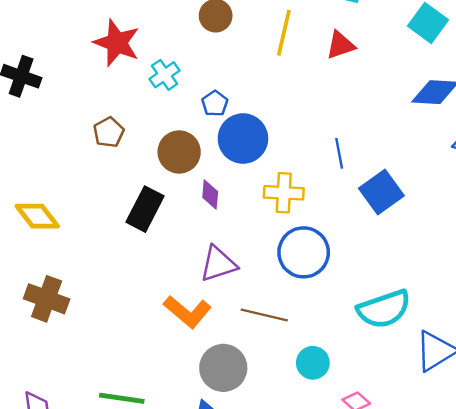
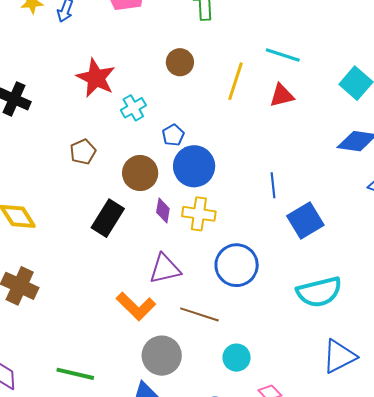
yellow cross: (284, 193) -> (199, 214), moved
cyan semicircle: (384, 309) -> (319, 292), moved

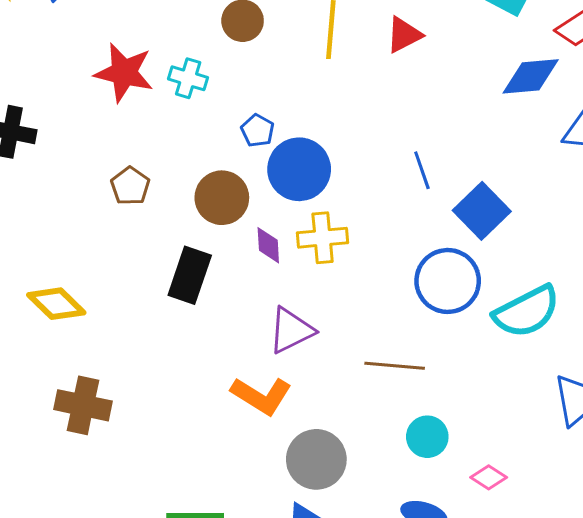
cyan cross: (133, 108) -> (188, 78), moved, turned -30
blue circle: (237, 265) -> (448, 281), moved
brown line: (199, 314) -> (395, 366), moved

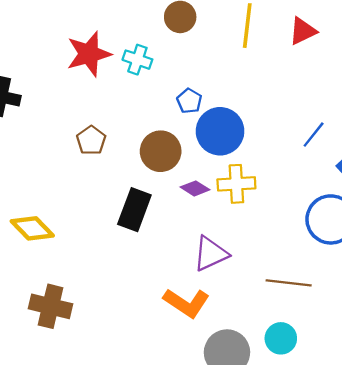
red star: (124, 73) -> (89, 54), turned -30
blue line: (422, 170) -> (314, 135), turned 56
purple diamond: (268, 245) -> (195, 188), turned -56
cyan circle: (427, 437) -> (281, 338), moved

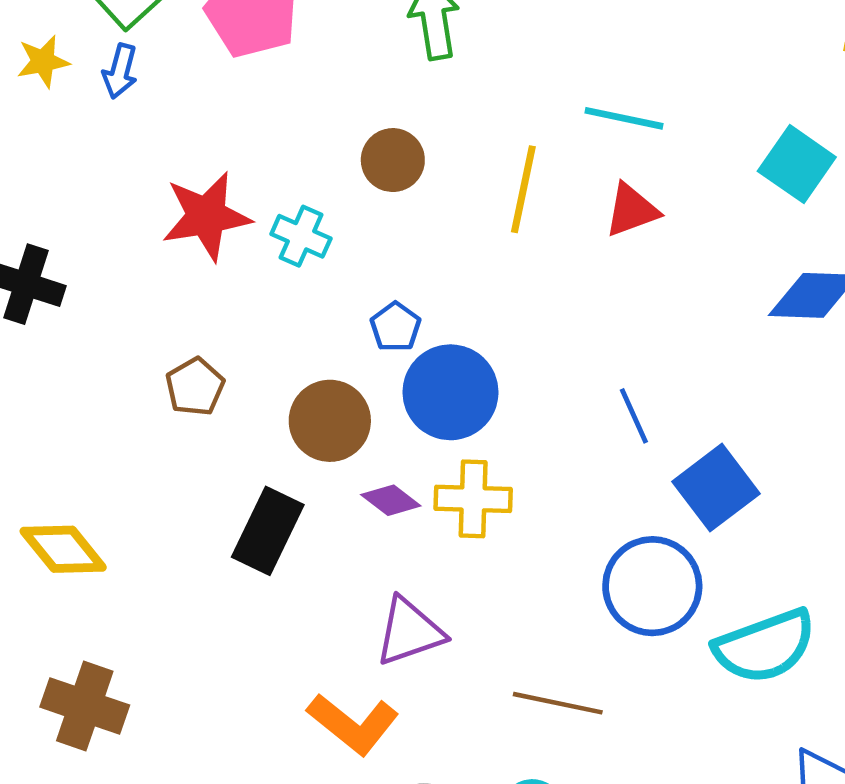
blue line: (314, 135) -> (634, 416), turned -68

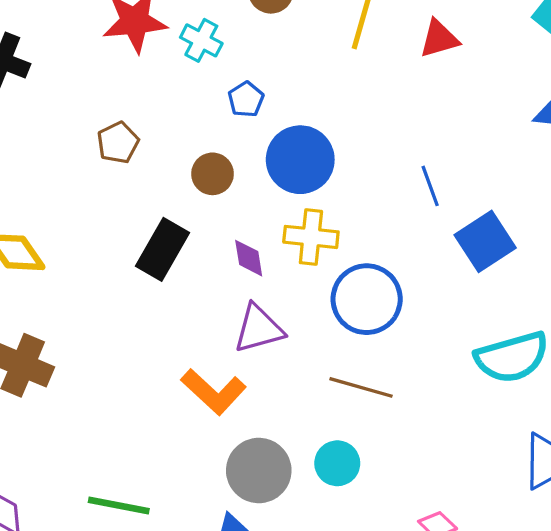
blue pentagon: (395, 327) -> (246, 99), moved
brown circle: (330, 421) -> (213, 174), size x0.7
purple diamond: (391, 500) -> (249, 258), moved, turned 39
blue circle: (652, 586) -> (367, 299), moved

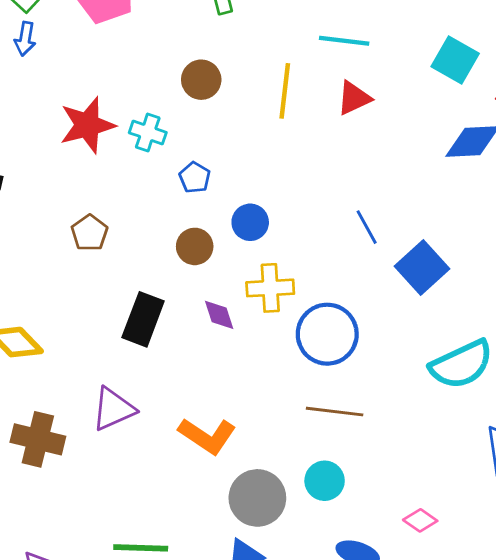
blue circle: (300, 160) -> (250, 222), size x0.6
brown circle: (213, 174) -> (195, 246), moved
purple triangle: (259, 329) -> (113, 409), moved

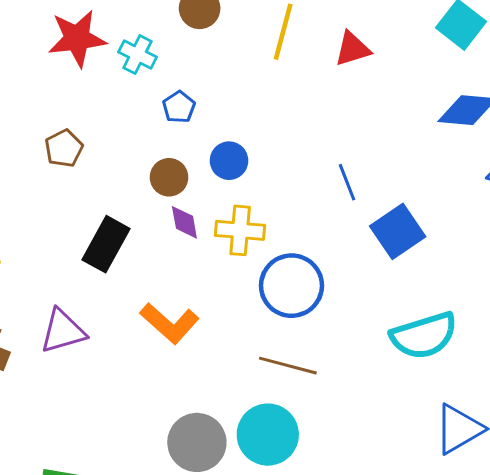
purple diamond: (219, 315) -> (184, 222), moved
orange L-shape: (207, 436) -> (169, 323), moved
cyan circle: (325, 481) -> (268, 435), size x1.5

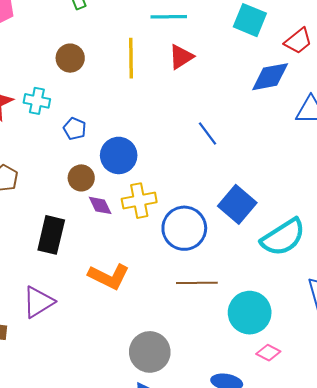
blue circle: (229, 161) -> (119, 155), size x1.4
blue line: (347, 182) -> (208, 133), moved
blue square: (398, 231) -> (237, 204), moved
cyan circle: (268, 435) -> (250, 313), moved

